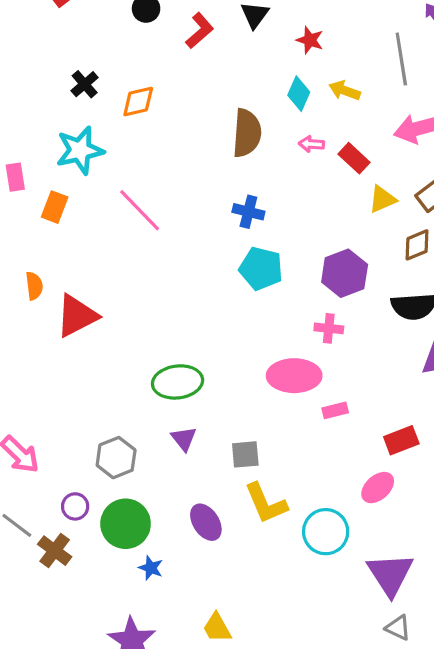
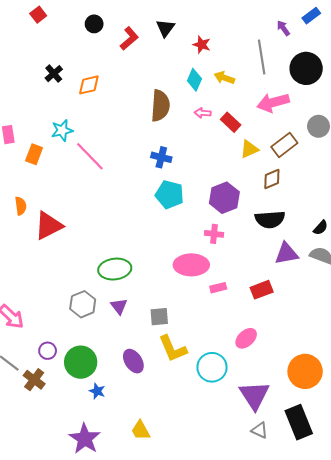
cyan star: (80, 150) -> (62, 130), moved, size x0.7
red rectangle: (401, 440) -> (262, 290), moved
gray hexagon: (116, 458) -> (83, 304), moved

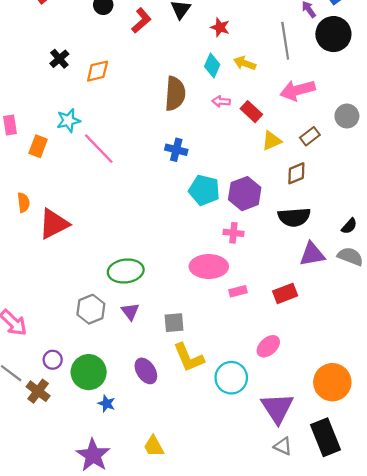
black circle: (306, 68) -> (333, 34), moved
brown rectangle: (284, 145) -> (310, 136), size x0.7
cyan pentagon: (170, 195) -> (204, 190), moved

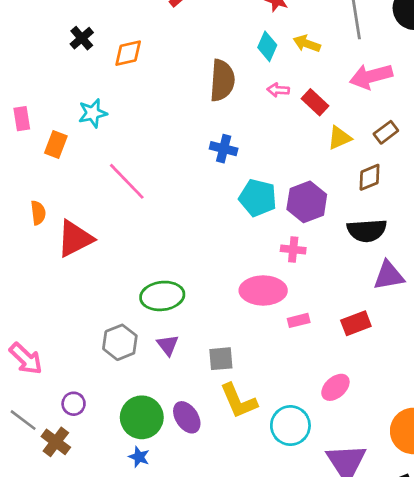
pink line: (99, 149) -> (127, 181), moved
green circle: (89, 372) -> (142, 417), moved

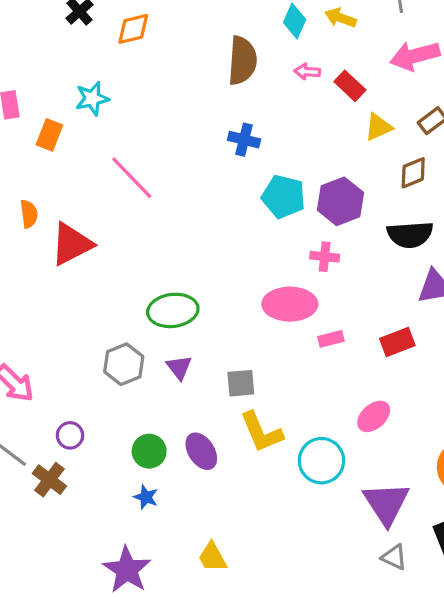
green circle: (142, 417) -> (149, 451), size x0.7

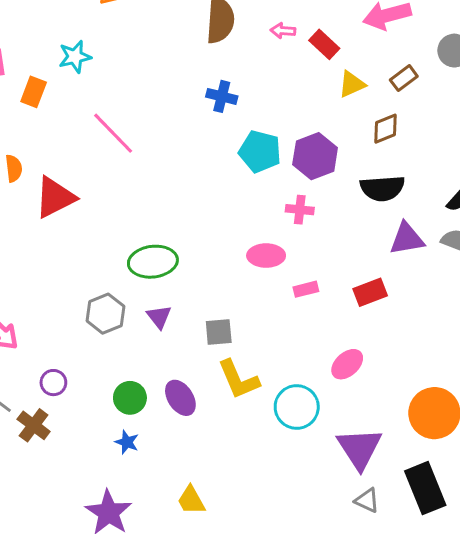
pink ellipse: (290, 304) -> (266, 256), size x0.7

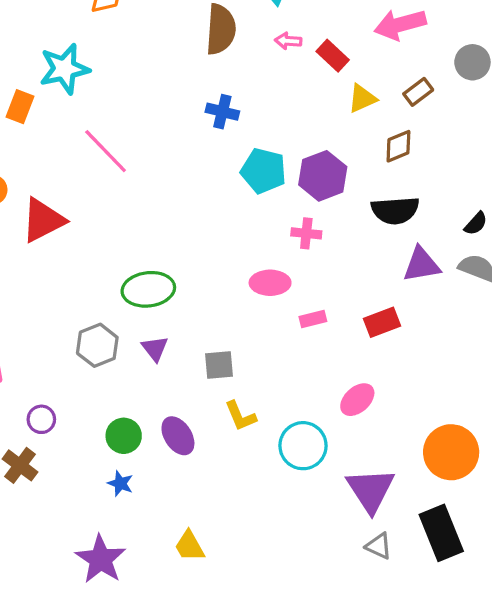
cyan star: (75, 57) -> (64, 69), size x1.4
yellow L-shape: (239, 379) -> (240, 416), size x0.7

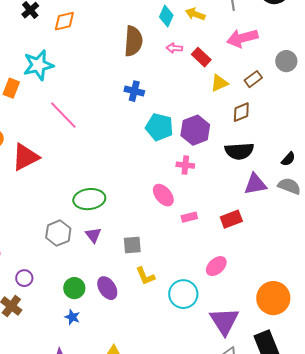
pink ellipse: (270, 283) -> (163, 195), turned 50

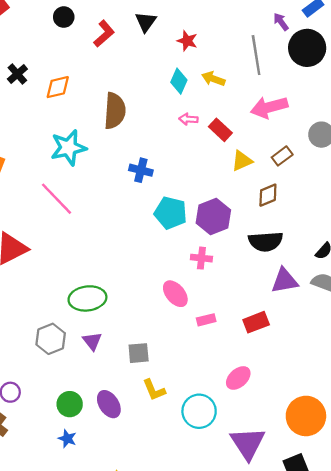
brown semicircle: (133, 41) -> (115, 111), moved
cyan star: (38, 65) -> (68, 148), moved

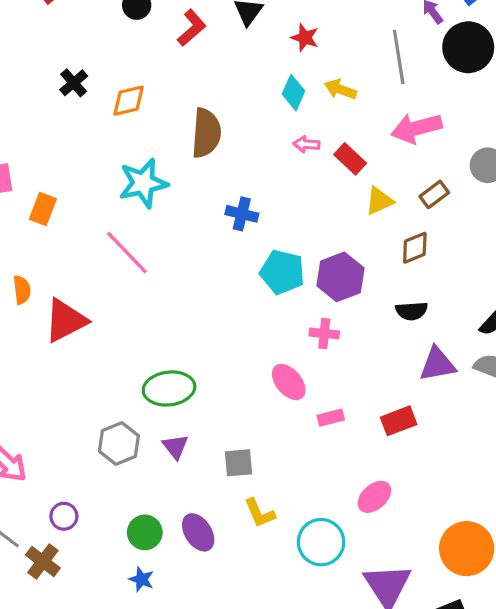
black semicircle: (266, 241) -> (412, 311), size x0.7

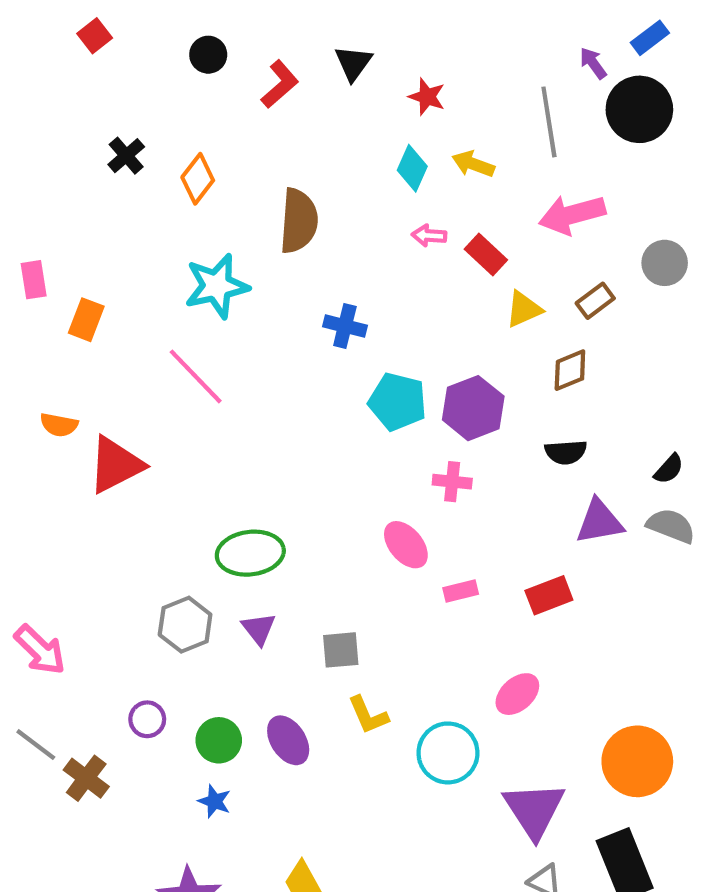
orange diamond: (129, 101) -> (198, 179), turned -39
orange semicircle: (22, 290) -> (59, 425), turned 108
purple circle: (64, 516) -> (147, 719), moved

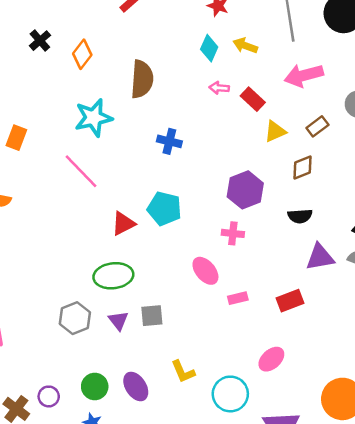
cyan pentagon: (398, 402) -> (164, 209), moved
red triangle: (116, 465) -> (123, 223), moved, size x0.7
gray square: (341, 650) -> (152, 316), moved
purple circle: (147, 719) -> (49, 396), moved

